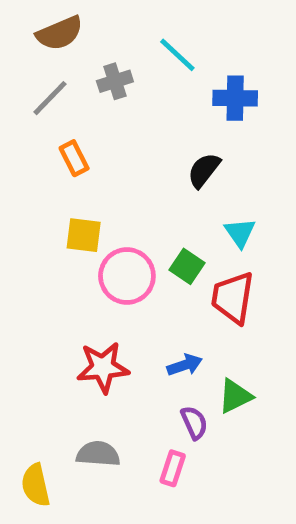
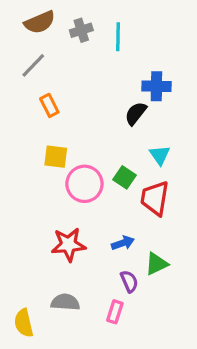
cyan line: (177, 55) -> (118, 37), turned 48
gray cross: (115, 81) -> (81, 30), moved
blue cross: (235, 98) -> (156, 86), moved

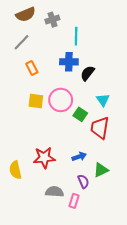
cyan line: (118, 37) -> (76, 36), moved
blue cross: (156, 86) -> (69, 62), moved
pink circle: (84, 184) -> (61, 100), moved
gray semicircle: (65, 302) -> (54, 192), moved
yellow semicircle: (24, 323) -> (15, 170), moved

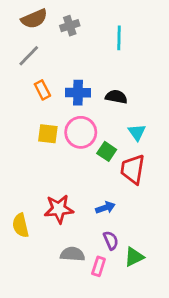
cyan line: (76, 36) -> (119, 38), moved
blue cross: (69, 62) -> (78, 93), moved
black semicircle: (87, 73) -> (116, 97), turned 63
green triangle: (101, 170) -> (134, 257), moved

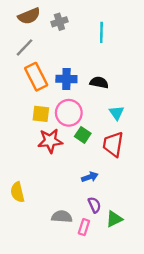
orange rectangle: (42, 90) -> (36, 77), size x1.6
green square: (107, 151) -> (83, 135), moved
red star: (59, 209) -> (50, 141), moved

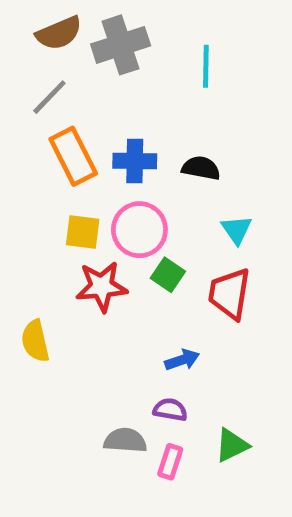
gray cross: (59, 22) -> (121, 45), size x1.6
yellow semicircle: (17, 192) -> (35, 341), moved
purple semicircle: (94, 205) -> (170, 410), moved, turned -56

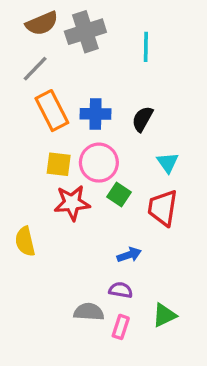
black semicircle: (201, 168) -> (142, 119), turned -72

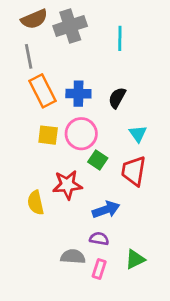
gray line: (35, 69) -> (29, 56), turned -55
red star: (72, 203) -> (67, 185), moved
yellow semicircle: (25, 241) -> (36, 203), moved
blue arrow: (129, 255) -> (106, 210), size x1.4

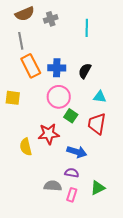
gray cross: (70, 26) -> (51, 19), size x0.6
cyan triangle: (138, 134) -> (100, 97), turned -48
yellow square: (48, 135) -> (13, 98), moved
blue arrow: (106, 210) -> (77, 152), turned 36

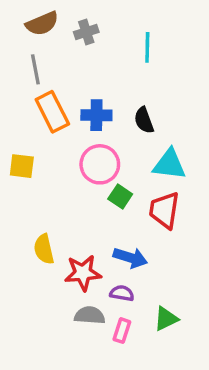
black semicircle: (85, 71) -> (144, 120), turned -49
cyan triangle: (100, 97) -> (169, 164), size x1.5
red star: (49, 134) -> (83, 273), moved

